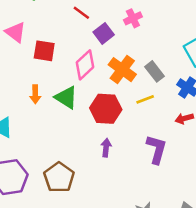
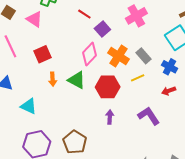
pink cross: (133, 18) -> (136, 16), moved, size x1.5
pink triangle: (15, 32) -> (34, 19), moved
red square: (44, 51) -> (43, 54), moved, turned -30
purple L-shape: (157, 149) -> (149, 116), turned -45

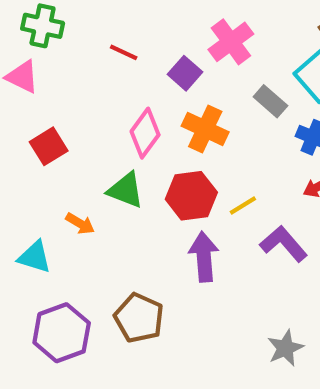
purple square: (102, 29) -> (185, 73), moved
gray rectangle: (144, 56) -> (270, 101), moved
yellow line: (138, 78) -> (243, 205), moved
orange arrow: (53, 79) -> (80, 224), moved, turned -48
purple arrow: (110, 117) -> (204, 257), size x1.6

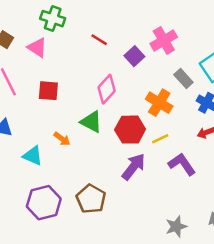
orange cross: (205, 129) -> (159, 103), moved
red square: (49, 146) -> (48, 91), turned 30
purple arrow: (204, 257) -> (134, 167), turned 36

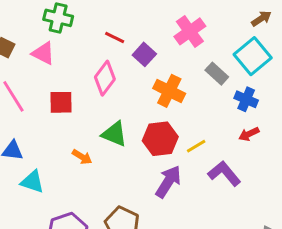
purple square: (134, 56) -> (144, 54), moved
pink diamond: (107, 89) -> (105, 78), moved
orange cross: (159, 103) -> (169, 91), moved
cyan triangle: (33, 156) -> (32, 182), moved

